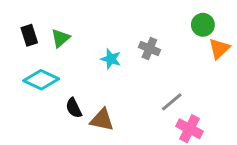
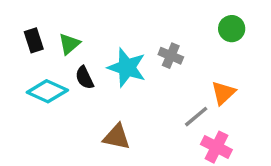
orange triangle: (219, 49) -> (223, 93), moved
cyan star: (111, 59) -> (127, 68), size x1.6
black semicircle: (74, 108) -> (85, 78), moved

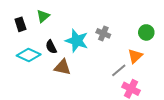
green circle: (232, 29) -> (146, 32), moved
green triangle: (69, 44) -> (43, 16), moved
brown triangle: (117, 137) -> (62, 67), moved

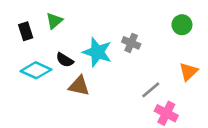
green circle: (146, 32) -> (182, 25), moved
black semicircle: (51, 47) -> (65, 60), turned -32
orange triangle: (135, 56) -> (188, 72), moved

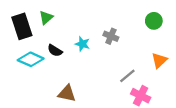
black rectangle: (26, 31) -> (22, 26), size x1.6
cyan star: (97, 52) -> (82, 44), size x0.6
brown triangle: (79, 86) -> (67, 93), moved

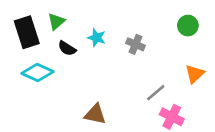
cyan star: (82, 44) -> (97, 38), moved
black semicircle: (55, 51) -> (67, 48), moved
brown triangle: (67, 93) -> (95, 114), moved

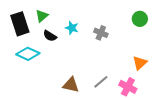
orange triangle: (195, 74) -> (140, 63), moved
gray line: (156, 93) -> (101, 82), moved

